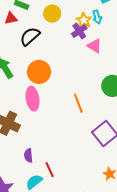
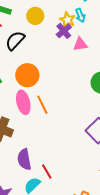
pink triangle: (94, 46) -> (80, 44), turned -35
orange line: (78, 103) -> (42, 105), moved
purple semicircle: (28, 155) -> (24, 159), size x1.5

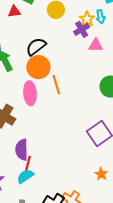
black semicircle: (15, 41) -> (36, 47), moved
orange line: (42, 105) -> (56, 85), moved
red line: (47, 172) -> (28, 164), moved, turned 35

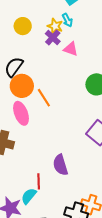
pink triangle: (96, 45) -> (71, 49), turned 35
purple semicircle: (22, 150) -> (60, 165), moved
cyan semicircle: (25, 176) -> (29, 196), moved

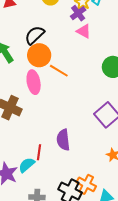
pink triangle: (71, 49) -> (84, 31), moved
orange line: (44, 98) -> (59, 71), turned -36

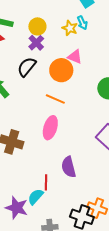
purple cross: (78, 13) -> (36, 43), moved
orange circle: (39, 55) -> (61, 70), moved
pink ellipse: (34, 82) -> (50, 128), moved, turned 35

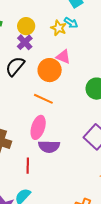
cyan arrow: (82, 23) -> (71, 23), turned -32
purple semicircle: (69, 167) -> (49, 146), moved, turned -75
red line: (46, 182) -> (28, 166), moved

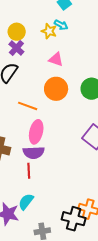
orange circle: (50, 70) -> (56, 89), moved
orange line: (43, 99) -> (28, 106), moved
purple semicircle: (49, 146) -> (34, 153), moved

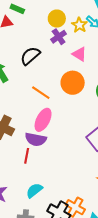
yellow circle: (17, 32) -> (57, 19), moved
purple cross: (16, 48) -> (59, 37), moved
cyan semicircle: (26, 202) -> (34, 190), moved

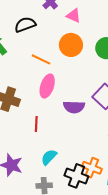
black semicircle: (30, 56) -> (25, 25), turned 30
purple semicircle: (36, 139) -> (74, 107), moved

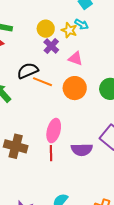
orange line: (41, 59) -> (42, 82), moved
red line: (36, 124) -> (51, 153), moved

